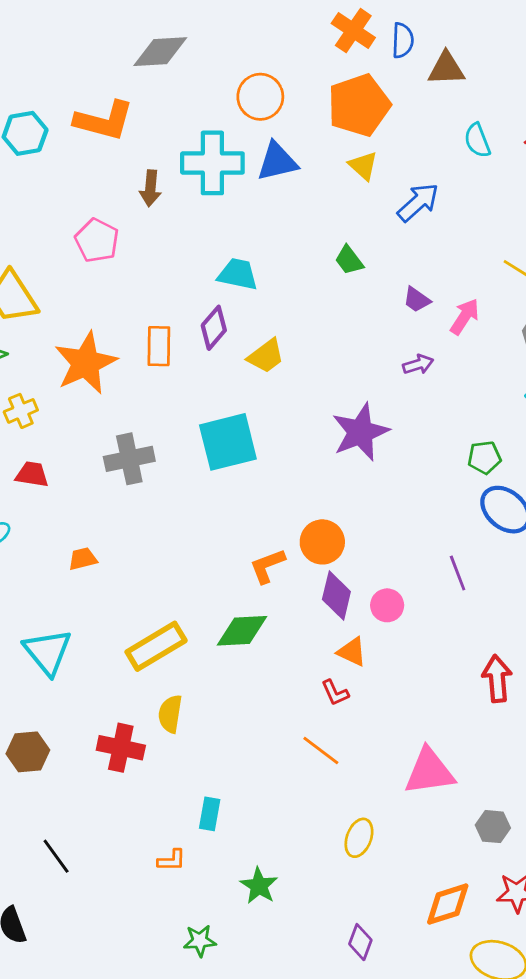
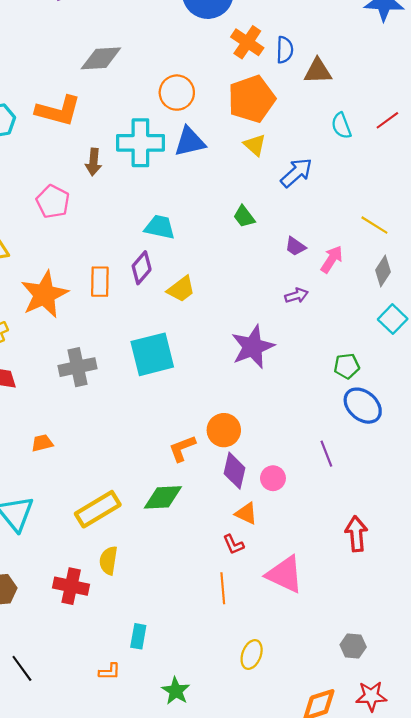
orange line: (321, 750) -> (223, 588), turned 48
pink triangle: (429, 772) -> (285, 574), moved, turned 33

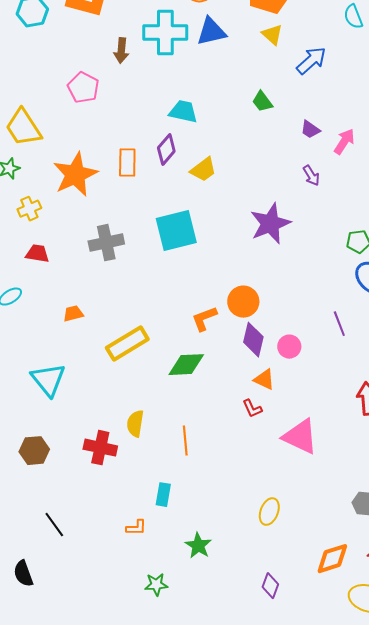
purple arrow: (296, 296) -> (311, 176), turned 75
yellow rectangle: (98, 509) -> (127, 344), moved
orange line: (223, 588) -> (185, 441), moved

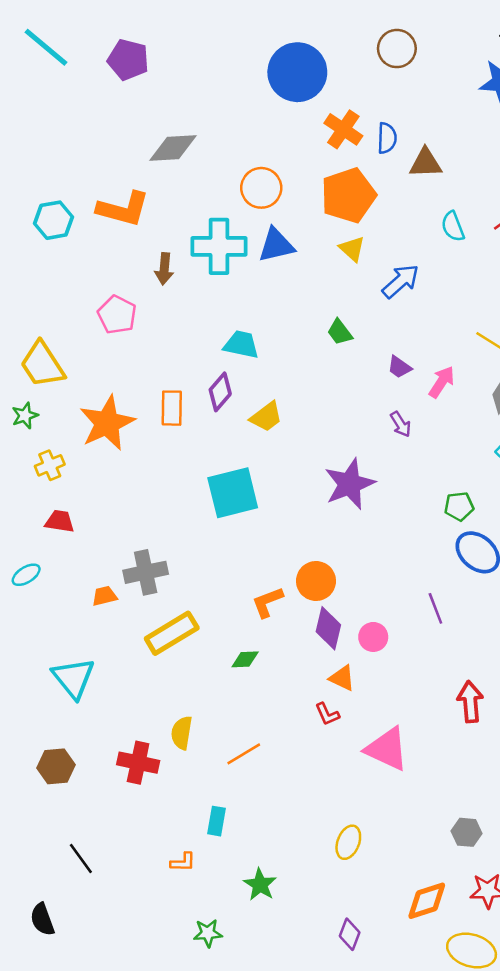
gray cross: (106, 243) -> (146, 572), moved
green diamond: (186, 365) -> (245, 659), size x0.6
orange line: (185, 441) -> (244, 754), turned 64

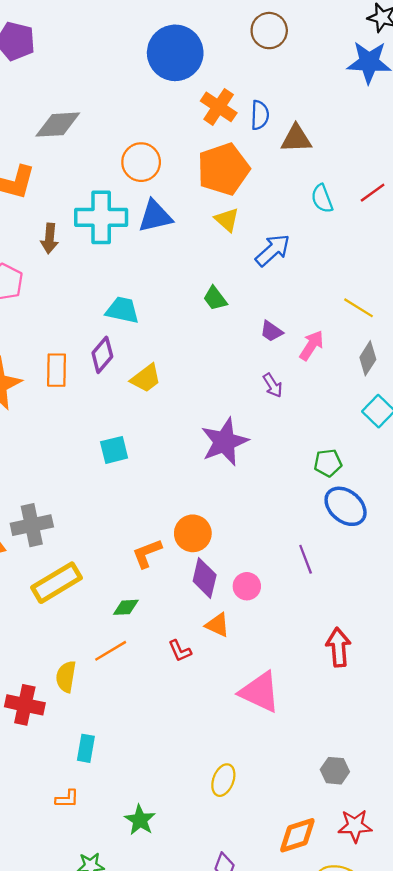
cyan square: (233, 493) -> (114, 450), size x0.6
red L-shape: (327, 714) -> (180, 651), moved
orange line: (244, 754) -> (111, 651), moved
cyan rectangle: (216, 821) -> (86, 748), moved

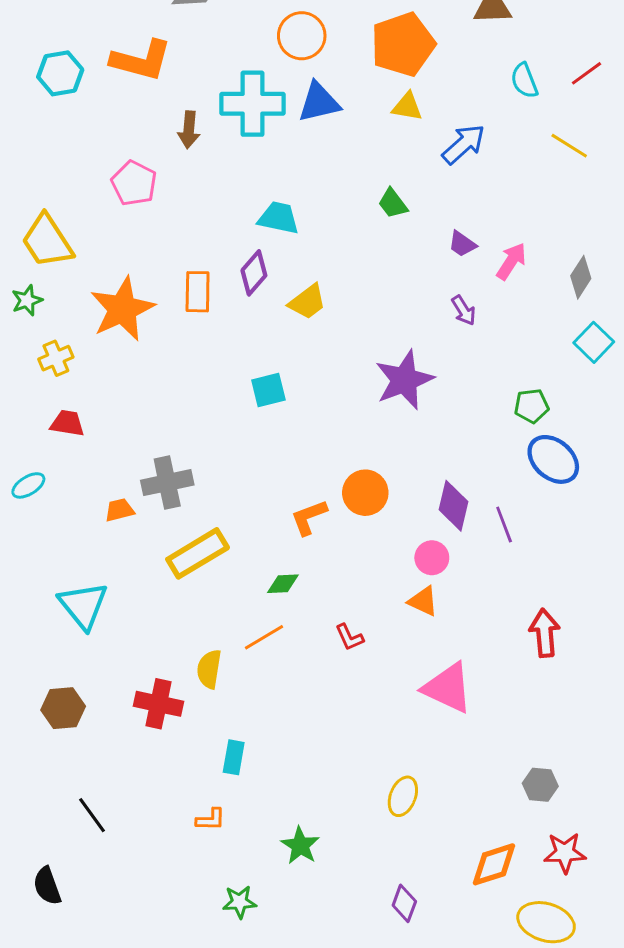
yellow triangle: (227, 220) -> (407, 107), turned -32
yellow line: (358, 308) -> (569, 146), moved
purple diamond: (205, 578) -> (453, 506), moved
orange triangle: (217, 625) -> (423, 601), moved

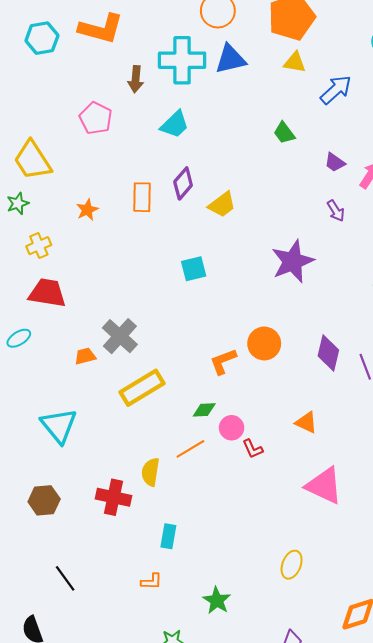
cyan trapezoid: (279, 218) -> (175, 124), moved, turned 124
orange star: (122, 309) -> (87, 210), size x0.5
red trapezoid: (67, 423) -> (47, 293), size x1.5
gray cross: (167, 483) -> (120, 336), turned -36
pink circle: (432, 558) -> (232, 428), moved

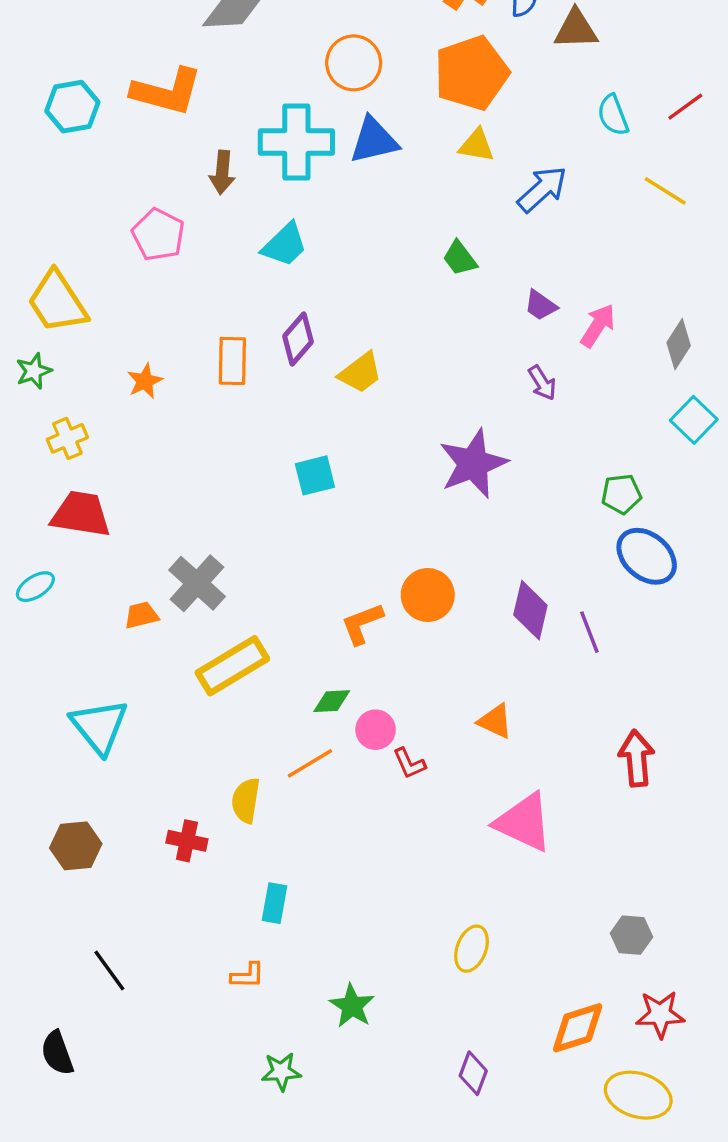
red cross: (114, 497) -> (187, 841), size x0.7

